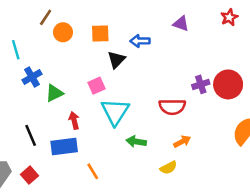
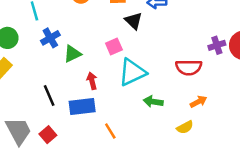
black triangle: (116, 60) -> (134, 21), turned -30
cyan triangle: (115, 112) -> (132, 72), turned 32

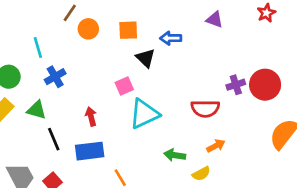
green triangle: (72, 54) -> (37, 110), moved, turned 42
red arrow: (92, 81) -> (91, 117), moved
green arrow: (153, 102) -> (175, 155), moved

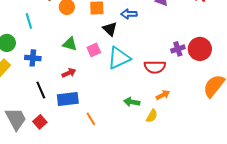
blue cross: (55, 77) -> (33, 58), moved, turned 35
green triangle: (37, 110) -> (70, 44), moved
cyan triangle: (144, 114) -> (119, 58), moved
red arrow: (91, 117) -> (69, 73), turned 80
yellow semicircle: (201, 174) -> (152, 116), turned -32

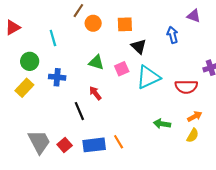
blue arrow: (129, 14) -> (173, 35), moved, turned 77
red arrow: (69, 73) -> (95, 93), turned -104
black line: (41, 90) -> (79, 111), moved
blue rectangle: (68, 99) -> (94, 145), moved
yellow semicircle: (152, 116) -> (193, 135), moved

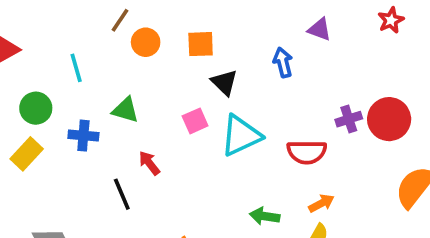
green triangle: (96, 62) -> (125, 110), moved

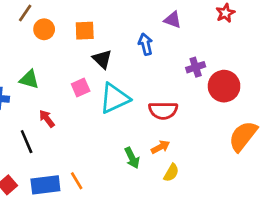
purple cross: (349, 119) -> (196, 67), moved
orange arrow: (321, 203) -> (160, 147), moved
green arrow: (265, 216) -> (132, 158), turned -125

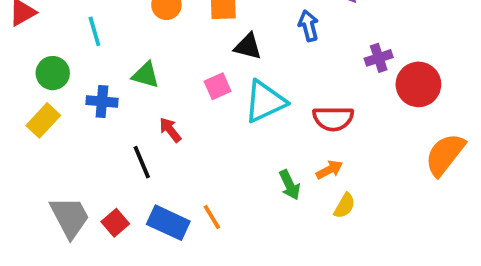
black triangle: (102, 59) -> (248, 47), turned -30
blue rectangle: (45, 185) -> (168, 223), turned 32

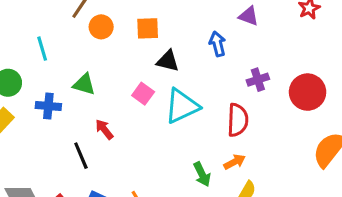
purple cross: (379, 58) -> (258, 80), moved
pink square: (218, 86) -> (143, 94), turned -30
red semicircle: (333, 119) -> (238, 120), turned -88

